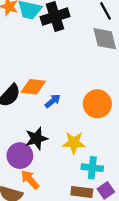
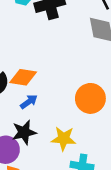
blue arrow: (53, 101) -> (29, 102), moved

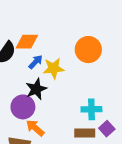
yellow star: (64, 139) -> (54, 68), moved

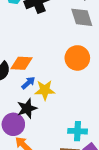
orange circle: (88, 50) -> (77, 58), moved

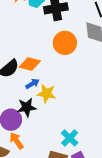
orange circle: (77, 58) -> (65, 43), moved
cyan cross: (78, 131) -> (70, 138), turned 30

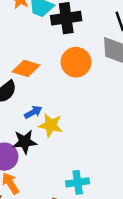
orange diamond: (30, 64) -> (26, 68), moved
cyan cross: (70, 138) -> (78, 182), turned 36

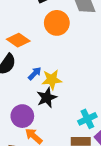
orange diamond: (26, 68) -> (18, 40), turned 35
black star: (25, 142) -> (47, 98), moved

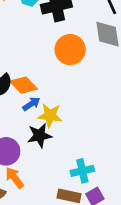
orange diamond: (18, 40) -> (24, 85), moved

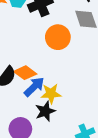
blue arrow: (31, 104) -> (34, 87), size x1.5

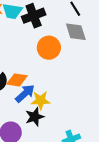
orange diamond: (25, 73) -> (17, 80), turned -30

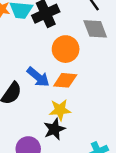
orange diamond: (17, 80) -> (65, 80), moved
blue arrow: (25, 93) -> (38, 77), moved, turned 85

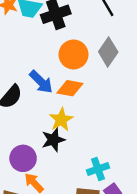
gray diamond: (95, 29) -> (108, 52), moved, turned 50
yellow star: (60, 110) -> (61, 120), turned -30

